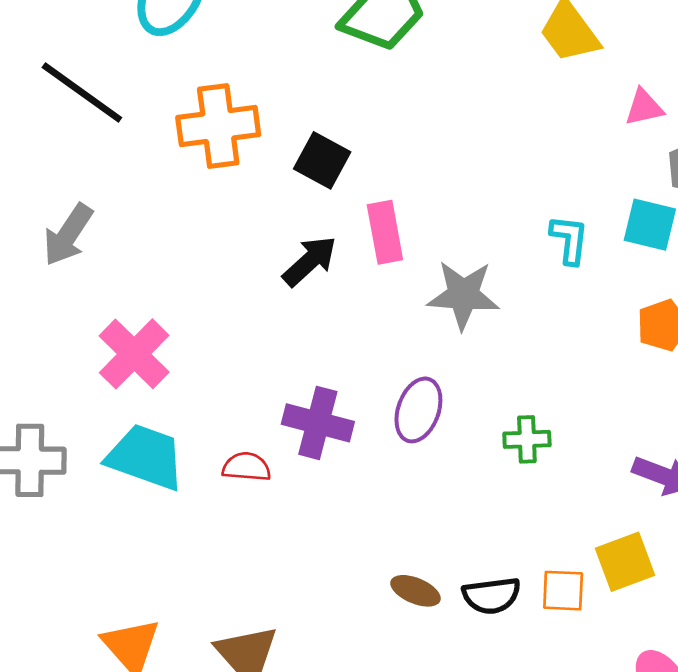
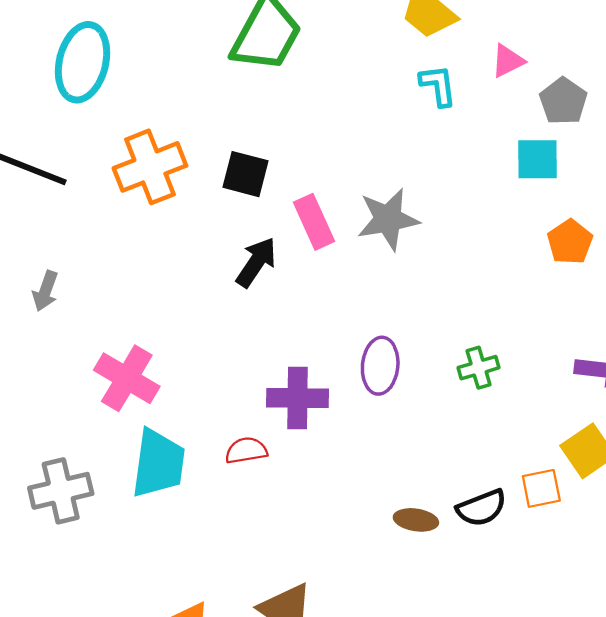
gray arrow: (68, 235) -> (45, 291), size x0.7
cyan L-shape: (569, 240) -> (438, 85), moved
gray star: (463, 295) -> (388, 219), moved
cyan trapezoid: (145, 457) -> (158, 463), turned 92

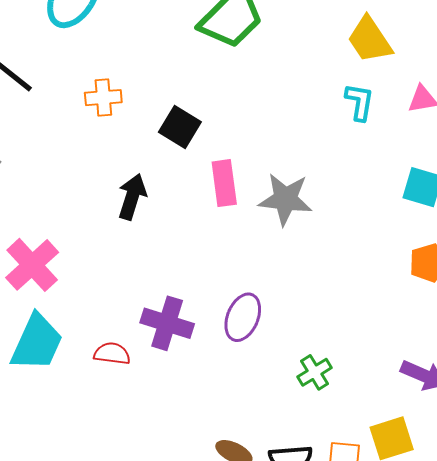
orange cross: (150, 167) -> (103, 98), size x0.6
black arrow: (256, 262) -> (132, 197), moved, turned -33
green cross: (479, 368) -> (314, 372), moved, turned -32

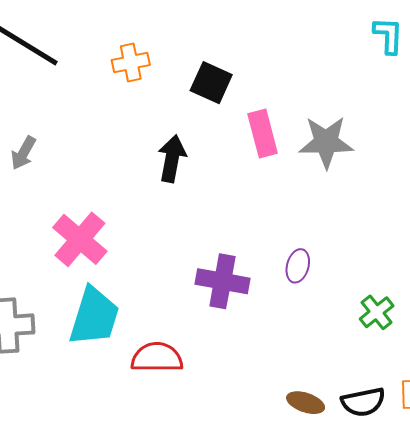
purple ellipse: (243, 317) -> (298, 266), size x0.7
red semicircle: (112, 354) -> (157, 358), moved, size x1.4

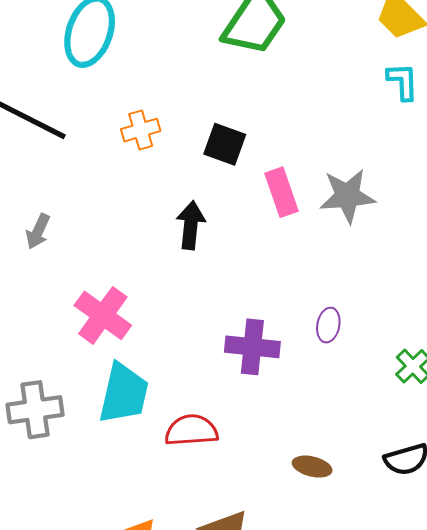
brown ellipse: (306, 403) -> (312, 467), moved

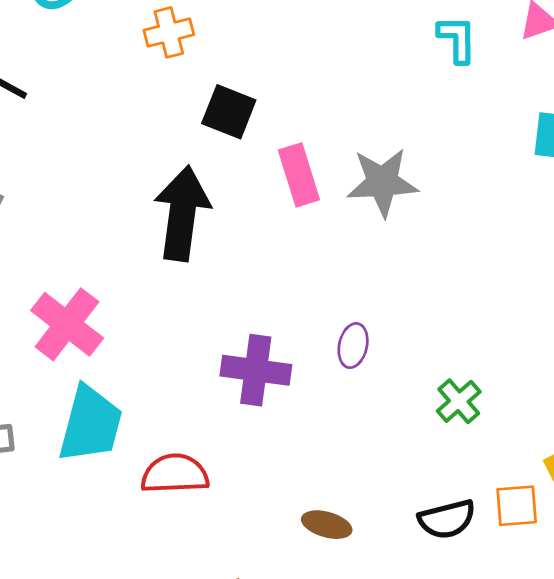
orange cross: (141, 130) -> (169, 32), moved
black arrow: (191, 225) -> (182, 213), size x1.5

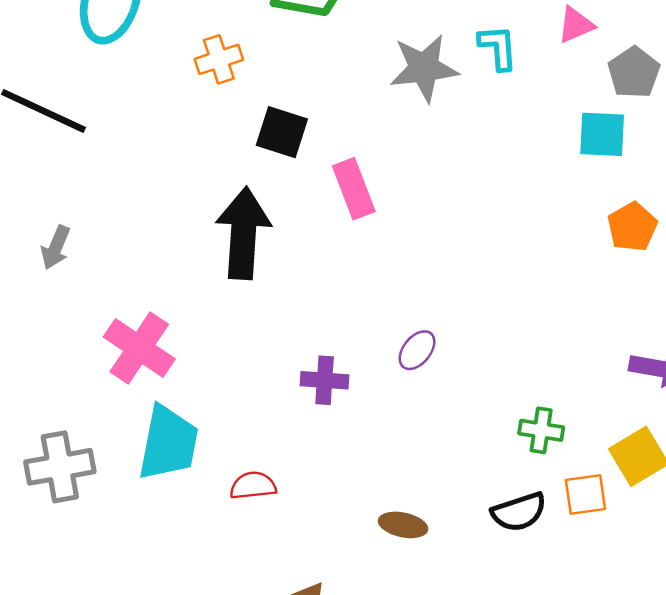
gray star: (382, 182) -> (424, 68), moved
purple ellipse: (353, 346) -> (417, 350), turned 30
purple cross: (256, 370) -> (325, 380), size x0.7
green cross: (459, 401) -> (541, 430), moved, turned -36
red semicircle: (175, 474) -> (253, 486), size x0.7

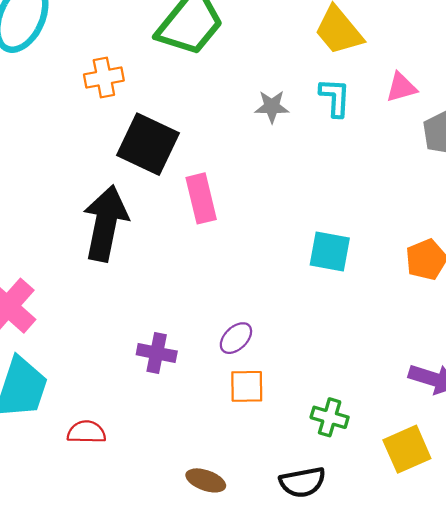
gray star: (424, 68) -> (272, 107), size x0.6
black square: (282, 132) -> (148, 144), size x1.4
cyan square: (602, 134) -> (330, 251), moved
orange square: (585, 495) -> (247, 386), moved

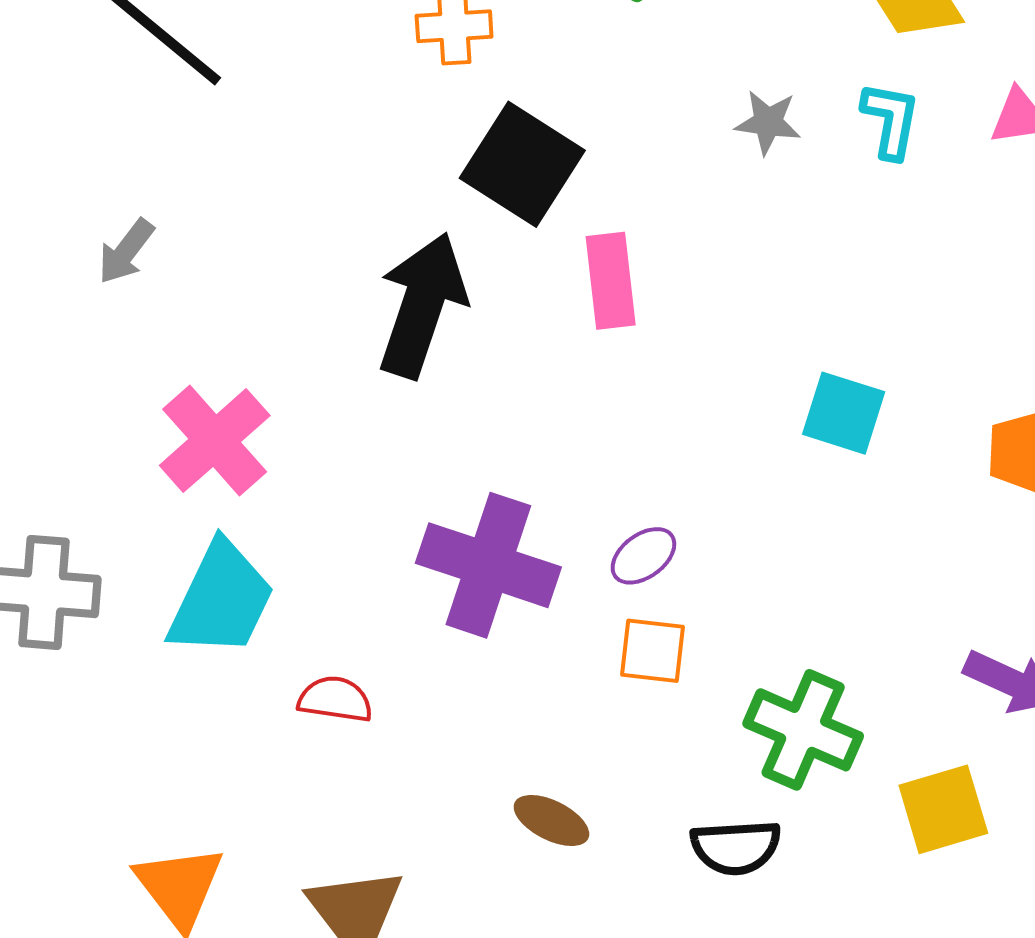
purple cross: (157, 353) -> (488, 565), size x1.8
green cross: (330, 417) -> (803, 730), size x1.6

